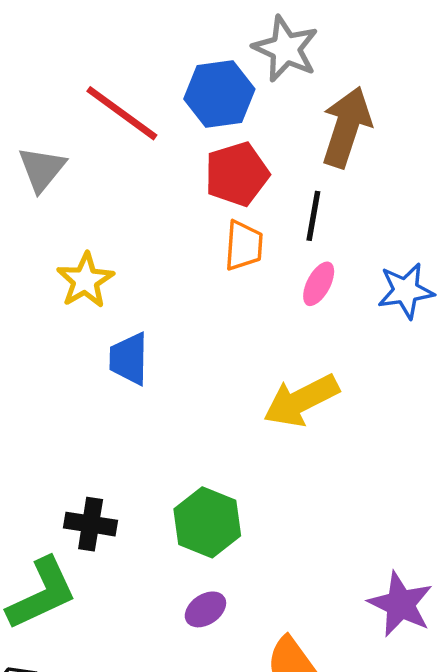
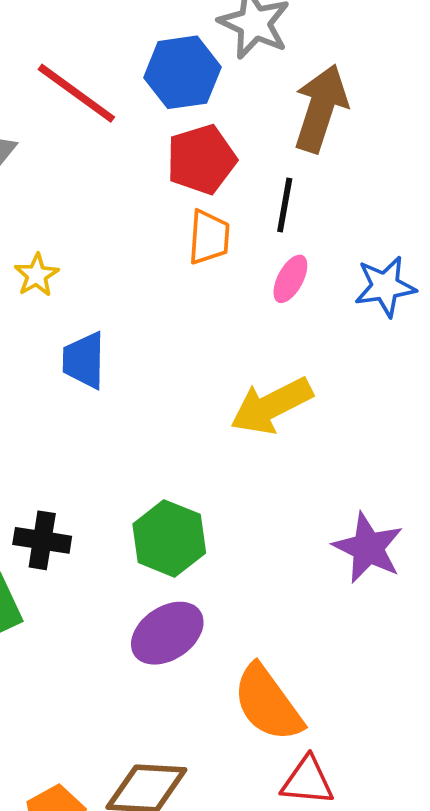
yellow star: (85, 280) -> (37, 275), size x0.7
purple star: (400, 604) -> (368, 548), moved
purple ellipse: (205, 609) -> (167, 633), size x1.6

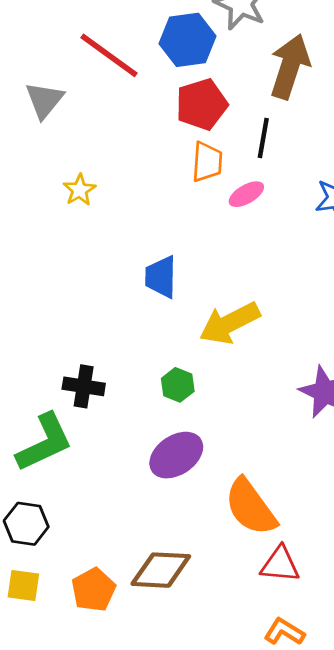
pink ellipse: (290, 279) -> (246, 194), moved, turned 32
blue trapezoid: (84, 360) -> (161, 277), moved
yellow arrow: (271, 406) -> (230, 323), moved
green hexagon: (169, 538) -> (178, 385), size x0.6

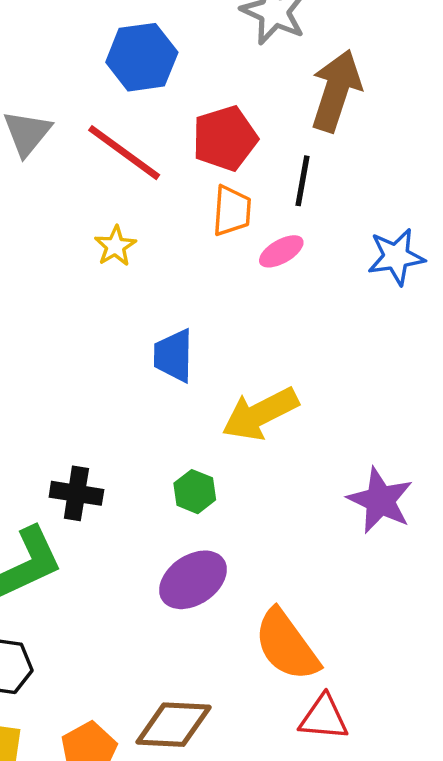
blue hexagon: (187, 40) -> (142, 57), moved
red line: (109, 55) -> (124, 153), moved
yellow star: (79, 190) -> (115, 246), moved

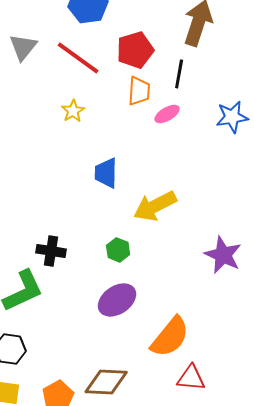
orange semicircle: (287, 645) -> (170, 337), turned -105

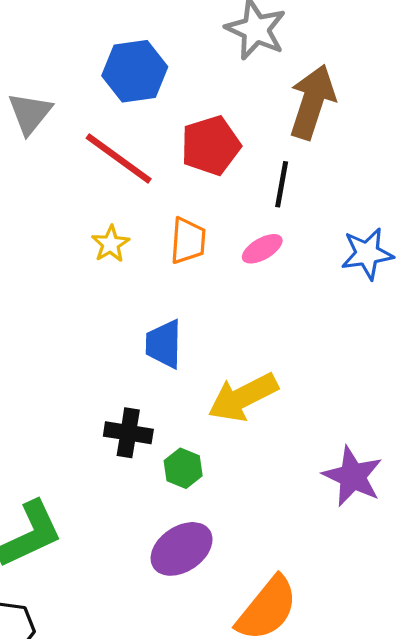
gray triangle: (23, 47) -> (30, 113), moved
orange trapezoid: (139, 91) -> (188, 241), moved
black cross: (51, 251) -> (128, 433), moved

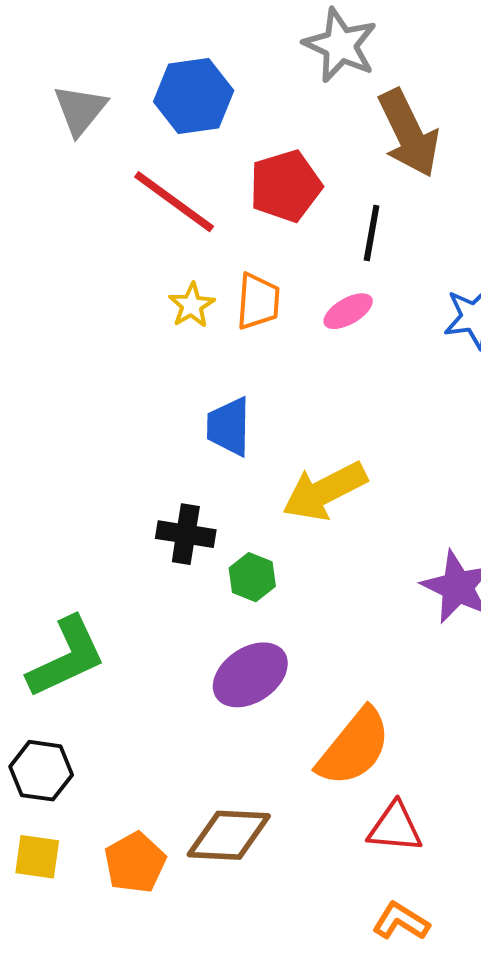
brown arrow: (312, 102) -> (409, 133), turned 136
gray triangle: (30, 113) -> (80, 110), moved
yellow star: (111, 244) -> (192, 305), moved

